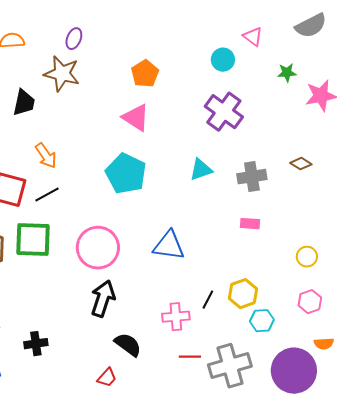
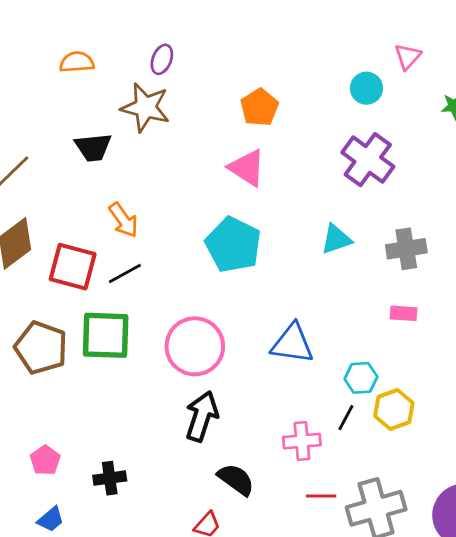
pink triangle: (253, 37) -> (408, 57), turned 35
black trapezoid: (24, 103) -> (93, 147), turned 72
cyan hexagon: (262, 321) -> (361, 378), moved

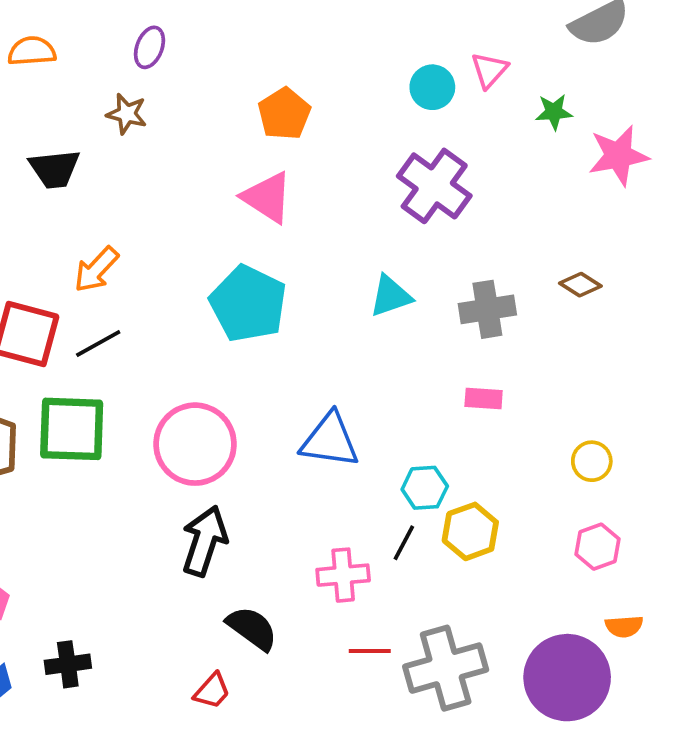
pink triangle: (408, 57) -> (489, 70), moved
brown star: (145, 107) -> (127, 114), size x0.6
orange arrow: (123, 220) -> (96, 269), turned 78
black cross: (110, 478) -> (68, 664), moved

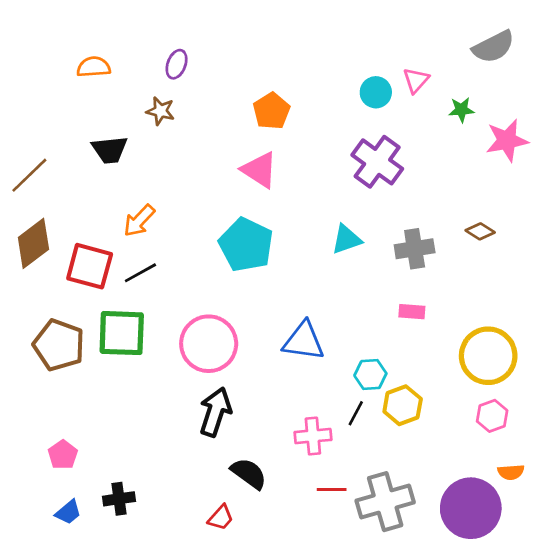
yellow circle: (592, 461) -> (488, 356), size x2.0

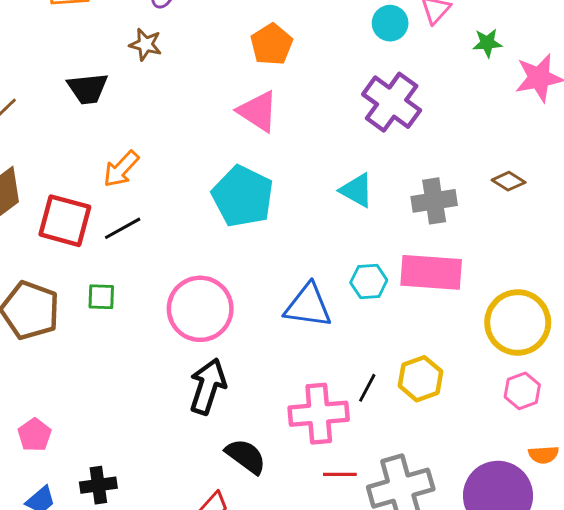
cyan triangle: (346, 239) -> (357, 190), turned 48
pink rectangle: (412, 312) -> (431, 272), size x2.0
green square: (122, 333) -> (101, 297), size x0.5
cyan hexagon: (370, 374) -> (369, 281), moved
pink cross: (313, 436) -> (319, 414), size x1.4

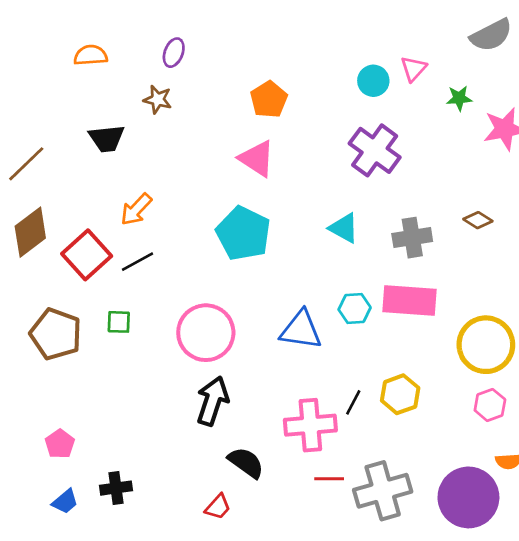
red square: (65, 221) -> (87, 255), turned 33

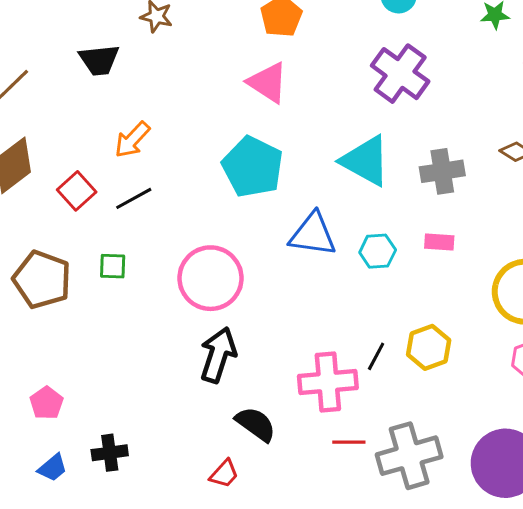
cyan triangle: (344, 228) -> (365, 161), size x1.5
red square: (87, 255) -> (77, 191), size x0.7
pink rectangle: (410, 300) -> (439, 242), size x0.5
blue triangle: (301, 330) -> (313, 235), moved

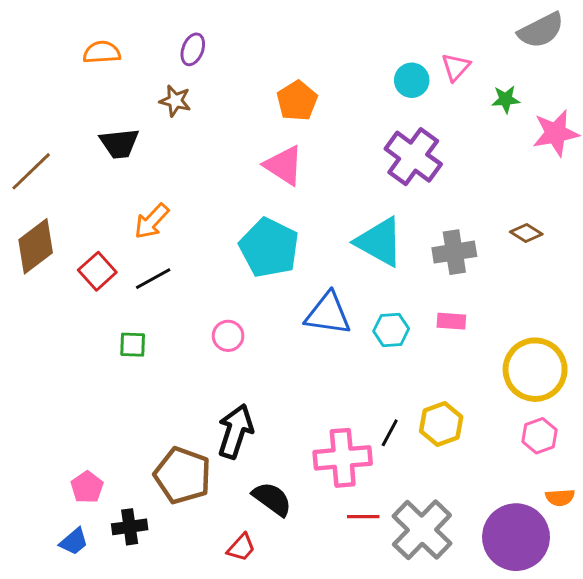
pink circle: (211, 278) -> (228, 336), moved, size x0.5
brown pentagon: (42, 280) -> (183, 475), moved
pink pentagon: (47, 403) -> (87, 487), moved
gray cross: (409, 456) -> (422, 530), turned -30

